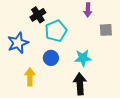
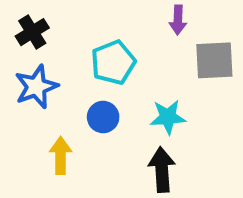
black cross: (38, 15) -> (32, 32), moved
gray square: (106, 30) -> (214, 60), size x1.5

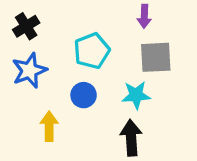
gray square: (214, 60) -> (156, 57), moved

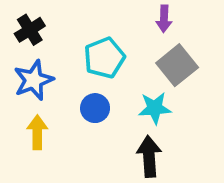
gray square: (156, 57) -> (177, 65), turned -36
yellow arrow: (49, 126) -> (37, 132), moved

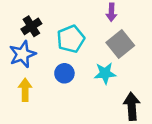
black cross: (30, 30) -> (31, 26), moved
black arrow: (149, 157) -> (132, 106), moved

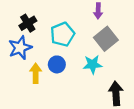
yellow arrow: (25, 90) -> (36, 73), moved

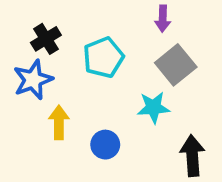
blue circle: (57, 64) -> (105, 145), moved

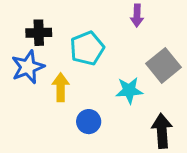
black cross: (46, 39) -> (39, 33), turned 30
gray square: (176, 65) -> (163, 65), moved
yellow arrow: (59, 122) -> (61, 87), moved

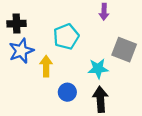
black cross: (39, 33) -> (16, 24), moved
gray square: (163, 65) -> (124, 50), turned -30
black arrow: (162, 131) -> (100, 99), moved

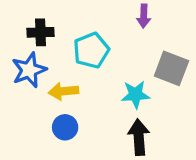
black cross: (16, 24) -> (41, 32), moved
yellow arrow: (46, 66) -> (63, 91), turned -96
blue circle: (67, 92) -> (65, 127), moved

